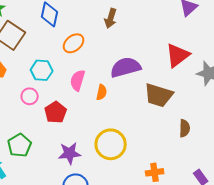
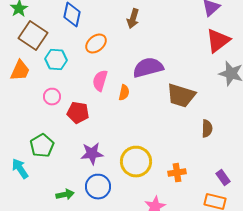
red triangle: (178, 55) -> (218, 41), moved
cyan hexagon: (42, 70) -> (56, 60), moved
red pentagon: (56, 112) -> (78, 113), turned -30
yellow circle: (111, 144) -> (136, 162), moved

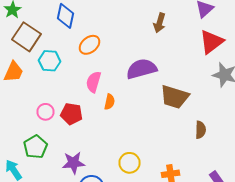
brown arrow: (133, 19) -> (160, 23), moved
orange semicircle: (124, 93) -> (110, 102), moved
pink circle: (52, 97) -> (46, 112), moved
purple star: (92, 154) -> (74, 163), moved
yellow circle: (136, 162) -> (130, 163), size x0.7

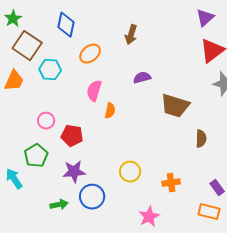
brown arrow: (160, 23) -> (131, 35), moved
purple semicircle: (142, 69) -> (142, 78), size x0.6
red pentagon: (72, 114) -> (72, 136), moved

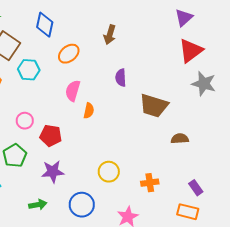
purple semicircle: (142, 78) -> (121, 78), turned -78
brown semicircle: (201, 139) -> (180, 139), turned -96
blue circle: (92, 197) -> (82, 205), moved

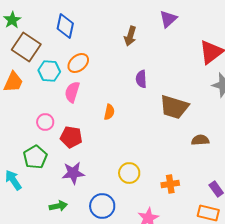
purple triangle: (184, 18) -> (168, 19), moved
orange ellipse: (69, 54) -> (78, 63), moved
pink semicircle: (73, 91) -> (72, 92), moved

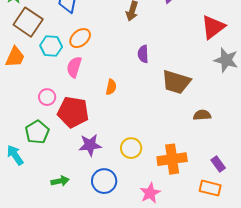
red pentagon: (71, 137) -> (73, 112), size x1.4
purple star: (73, 173) -> (90, 145), moved
orange cross: (170, 184) -> (172, 159), size x1.6

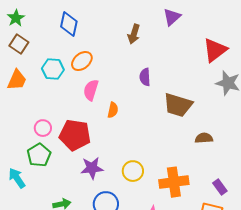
brown square: (28, 22) -> (19, 44), moved, size x0.7
pink semicircle: (74, 67) -> (91, 90), moved
pink circle: (47, 97) -> (43, 128), moved

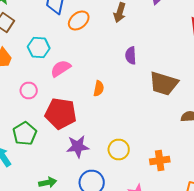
orange ellipse: (82, 61) -> (79, 20), moved
pink semicircle: (91, 90) -> (61, 68), moved, turned 40
pink circle: (43, 128) -> (29, 90), moved
orange cross: (174, 182) -> (160, 160), size x0.7

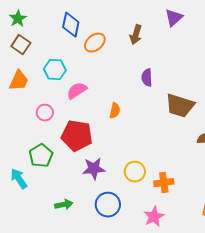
orange cross: (160, 160) -> (164, 183), moved

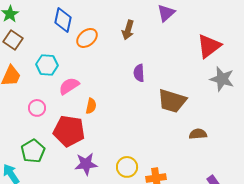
orange semicircle: (115, 111) -> (91, 106), moved

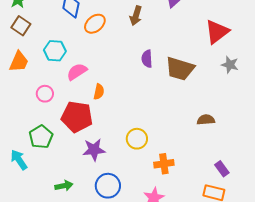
gray star: (222, 79) -> (230, 65), size x0.7
brown trapezoid: (172, 101) -> (180, 69), moved
yellow circle: (127, 167) -> (137, 139), moved

